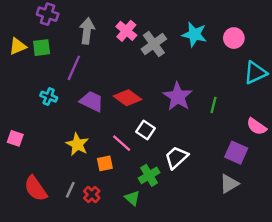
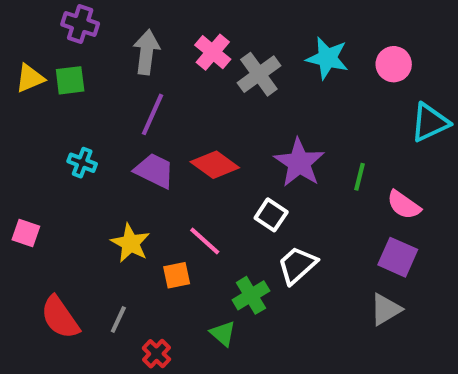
purple line: (74, 68) -> (152, 114), moved
pink semicircle: (257, 126) -> (404, 205), moved
white square: (145, 130) -> (271, 215), moved
red cross: (92, 194) -> (156, 354), moved

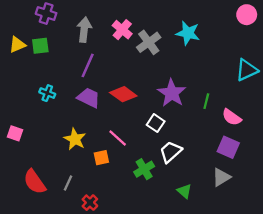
pink circle: (394, 64) -> (247, 15), moved
green triangle: (223, 334) -> (184, 191), moved

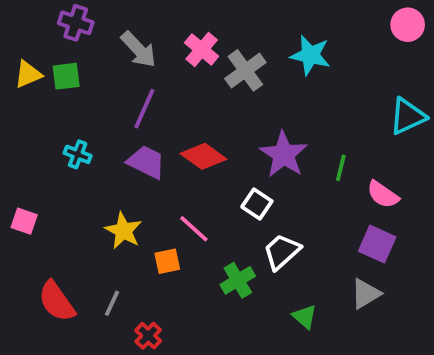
gray arrow: (84, 30) -> (139, 49), turned 130

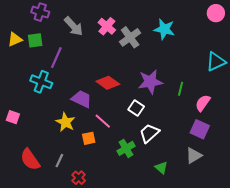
purple line: (144, 109) -> (56, 58), moved
cyan cross: (78, 154) -> (41, 82), size x1.5
purple star: (284, 154) -> (150, 82), turned 30
purple trapezoid: (146, 162) -> (82, 99), moved
pink semicircle: (383, 194) -> (203, 103), turned 90

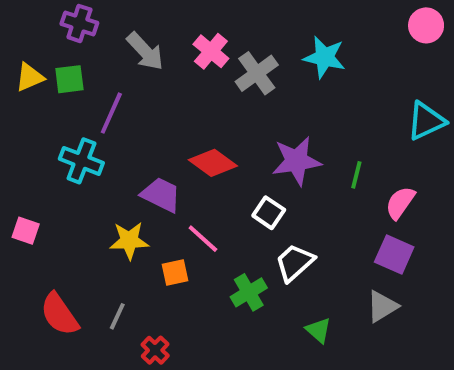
yellow star: (65, 122) -> (129, 241), turned -30

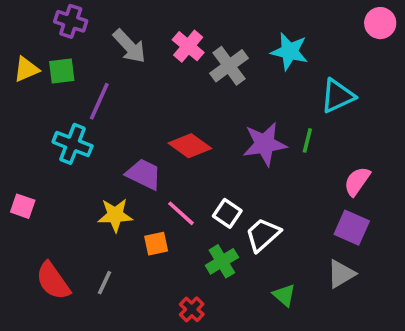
cyan triangle: (426, 121) -> (338, 96), moved
green line: (356, 175) -> (307, 140), moved
white square: (269, 213) -> (227, 213), moved
red cross: (155, 350) -> (192, 309), moved

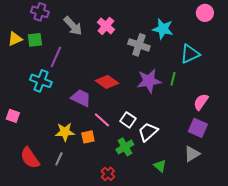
pink circle: (380, 23) -> (205, 13), moved
gray cross: (229, 66) -> (139, 45), moved, turned -35
yellow star: (115, 215) -> (65, 132), moved

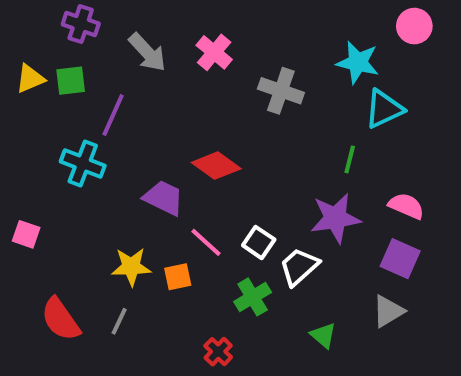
cyan star: (163, 29) -> (358, 62), moved
purple star: (149, 81) -> (335, 218), moved
pink semicircle: (201, 102) -> (406, 206), turned 78

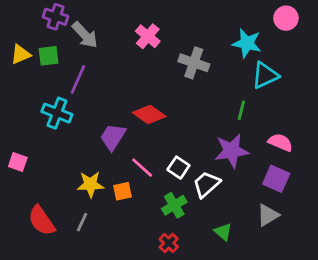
gray arrow: (147, 52) -> (85, 35), moved
purple trapezoid: (164, 198) -> (113, 137), turned -84
red cross: (218, 352) -> (169, 243), moved

